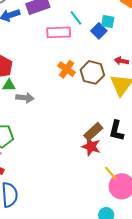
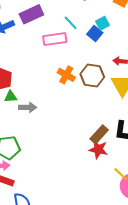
cyan square: (108, 22) -> (103, 23), turned -32

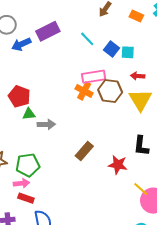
cyan square: (103, 23) -> (128, 52), moved, turned 32
pink rectangle: (55, 39) -> (94, 77), moved
brown rectangle: (99, 134) -> (84, 151), moved

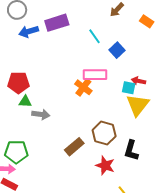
cyan square: (128, 52) -> (129, 88), moved
brown hexagon: (110, 91) -> (104, 133), moved
red pentagon: (19, 96) -> (18, 83), turned -30

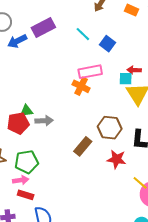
red pentagon: (18, 83) -> (18, 123), moved

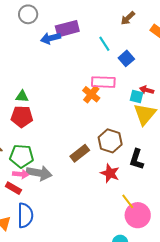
blue arrow: (17, 41) -> (51, 38), moved
green triangle: (26, 111) -> (22, 96), moved
gray arrow: (44, 121) -> (39, 173), moved, size x1.4
pink arrow: (21, 180) -> (21, 174), moved

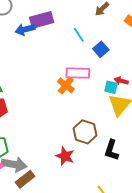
brown rectangle: (80, 153) -> (25, 179), moved
red star: (110, 173) -> (65, 156), moved

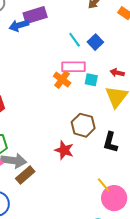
cyan line: (79, 35) -> (75, 40), moved
cyan square: (111, 87) -> (91, 80), moved

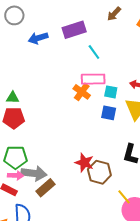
purple rectangle: (35, 15) -> (74, 30), moved
blue square: (95, 42) -> (109, 113), moved, turned -35
brown hexagon: (83, 125) -> (99, 172), moved

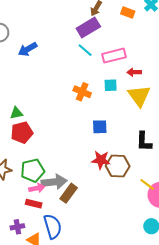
purple rectangle: (74, 30) -> (88, 28), moved
pink rectangle: (93, 79) -> (114, 56), moved
blue square: (109, 113) -> (100, 127), moved

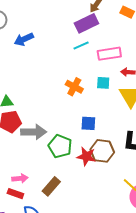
cyan line: (85, 50) -> (81, 46), turned -70
brown hexagon: (118, 166) -> (102, 151), moved
green pentagon: (33, 171) -> (60, 146), moved, turned 30
gray arrow: (54, 182) -> (34, 132), moved

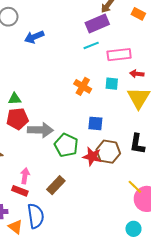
pink arrow: (20, 178) -> (25, 176), turned -77

